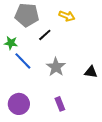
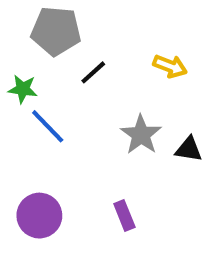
yellow arrow: (67, 16) -> (170, 66), moved
gray star: (56, 67) -> (141, 135), moved

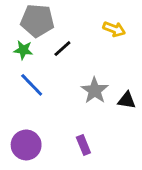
yellow arrow: (170, 66) -> (114, 29), moved
green star: (23, 89) -> (23, 50), moved

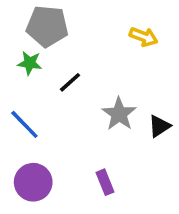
black line: (62, 49) -> (70, 82), moved
blue line: (32, 85) -> (24, 124), moved
black triangle: (127, 100) -> (159, 126), turned -42

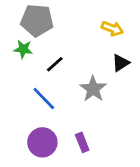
blue line: (24, 124) -> (44, 98), moved
black triangle: (159, 126) -> (121, 63), moved
purple circle: (33, 182) -> (42, 142), moved

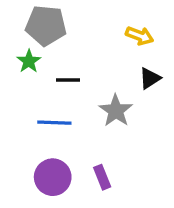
green star: (23, 49) -> (29, 61), turned 30
black line: (55, 64) -> (68, 80), turned 42
blue line: (44, 98) -> (54, 123), turned -44

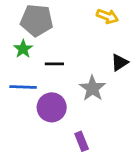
yellow arrow: (140, 36) -> (107, 16), moved
blue line: (54, 123) -> (23, 87), moved
purple circle: (53, 177) -> (52, 107), moved

